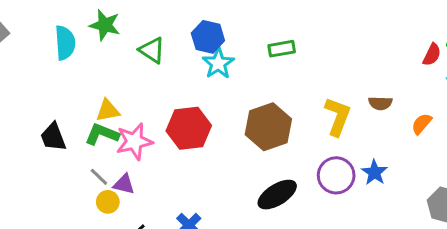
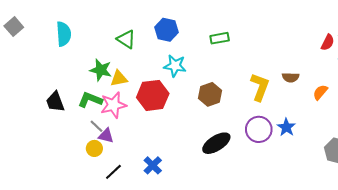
green star: (105, 25) -> (101, 70), moved
cyan star: (218, 63) -> (175, 66), moved, turned -30
yellow triangle: (108, 111) -> (119, 78), moved
brown hexagon: (268, 127) -> (210, 94), size x0.7
gray line: (99, 177) -> (97, 126), moved

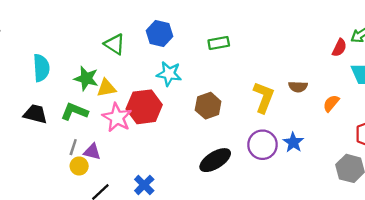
cyan semicircle: (64, 34) -> (41, 68), moved
black trapezoid: (55, 102) -> (35, 114), turned 125
pink star: (113, 105) -> (117, 117), moved, turned -30
gray line: (97, 126) -> (73, 147), moved, turned 64

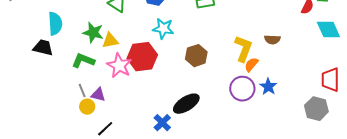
orange semicircle: (331, 103) -> (251, 65), moved
black trapezoid: (35, 114) -> (43, 48), moved
gray line: (73, 147) -> (82, 91), turned -40
black ellipse: (215, 160) -> (186, 104), moved
blue cross: (144, 185) -> (162, 123), moved

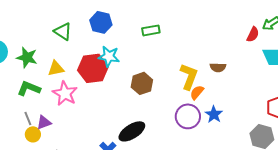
green star: (93, 33) -> (27, 57), moved
red hexagon: (142, 57) -> (93, 68), moved
purple triangle: (98, 95) -> (44, 122), turned -35

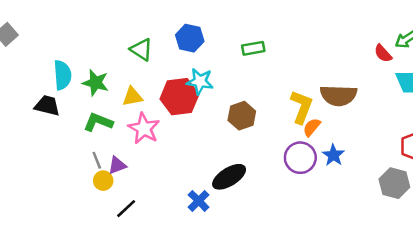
red semicircle: (253, 34) -> (383, 53), turned 112
brown semicircle: (218, 67) -> (338, 95), size x1.8

